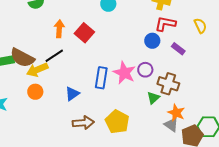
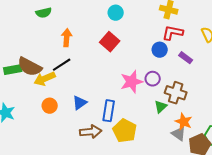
red square: (84, 33) -> (110, 42), moved
pink star: (124, 73) -> (132, 82), turned 30
blue rectangle: (101, 78) -> (109, 111), moved
orange circle: (35, 92) -> (50, 106), moved

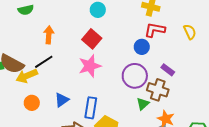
purple rectangle: (186, 58) -> (168, 70), moved
purple circle: (153, 79) -> (135, 76), size x1.6
pink star: (132, 82) -> (90, 66), moved

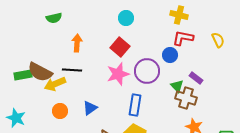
black line: (44, 62) -> (72, 70), turned 36
purple circle: (135, 76) -> (147, 71), moved
green triangle: (143, 104) -> (177, 86), moved, turned -32
blue rectangle: (91, 108) -> (135, 105), moved

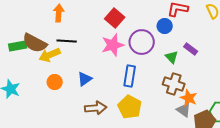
orange arrow: (77, 43) -> (59, 13), moved
brown cross: (186, 98) -> (174, 84), moved

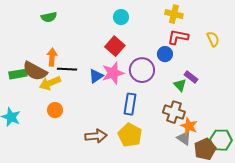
orange arrow: (59, 13) -> (52, 57), moved
green triangle: (172, 57) -> (180, 85), moved
blue triangle: (85, 79) -> (96, 76), moved

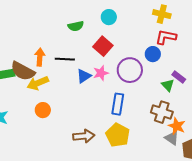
green semicircle: (49, 17) -> (76, 26), moved
black line: (67, 69) -> (65, 59), moved
pink star: (113, 73) -> (101, 73), size x0.7

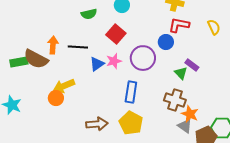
yellow arrow: (38, 83) -> (64, 86), moved

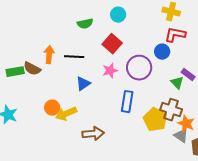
brown semicircle: (36, 59) -> (32, 69), size x0.7
blue triangle: (97, 64) -> (83, 84), moved
yellow arrow: (64, 86) -> (66, 114), moved
yellow pentagon: (131, 123) -> (155, 120), moved

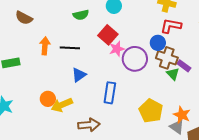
brown semicircle: (32, 69) -> (24, 18), moved
pink star: (110, 71) -> (117, 49), moved
blue rectangle: (127, 102) -> (110, 93), moved
brown cross: (171, 110) -> (167, 58), moved

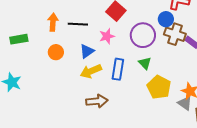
pink star: (117, 49) -> (107, 36), moved
green triangle: (173, 74) -> (145, 63), moved
orange circle: (48, 99) -> (56, 52), moved
yellow arrow: (62, 105) -> (91, 71), moved

